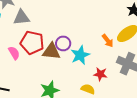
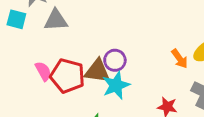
red pentagon: (32, 43) -> (67, 76), moved
cyan star: (80, 55) -> (116, 85), moved

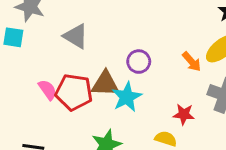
gray triangle: (56, 20) -> (76, 36), moved, turned 40
purple circle: (115, 60) -> (139, 62), moved

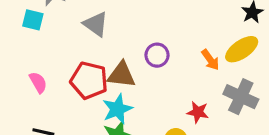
pink semicircle: (48, 90) -> (38, 82), moved
cyan star: (127, 97) -> (117, 109), moved

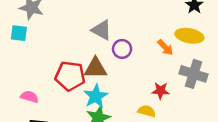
gray triangle: (96, 24) -> (102, 30), moved
yellow ellipse: (242, 49) -> (189, 36), turned 52
pink semicircle: (38, 82) -> (30, 97), moved, turned -36

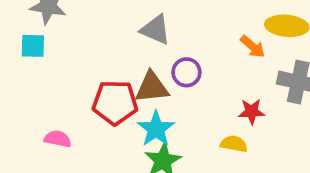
purple circle: (122, 49) -> (186, 72), moved

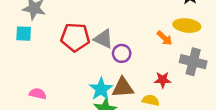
gray triangle: (155, 30) -> (103, 39), moved
brown triangle: (152, 87) -> (123, 88), moved
red pentagon: (115, 102) -> (75, 37), moved

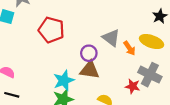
gray triangle: (103, 39) -> (111, 38), moved
red star: (163, 80) -> (133, 86), moved
brown triangle: (123, 88) -> (90, 70), moved

